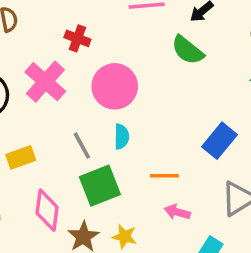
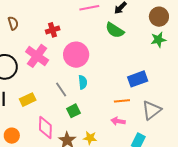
red cross: (77, 38) -> (53, 30), turned -32
blue rectangle: (219, 141) -> (138, 79), turned 36
orange line: (164, 176) -> (122, 101), moved
green square: (100, 186) -> (73, 111), size x0.6

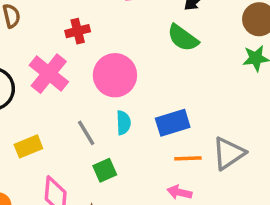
blue rectangle: (138, 79) -> (173, 123), moved
gray triangle: (152, 110) -> (229, 153), moved

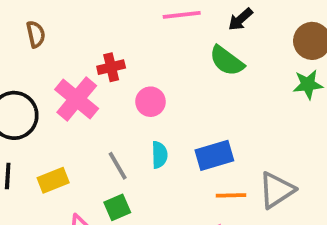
red cross: (78, 31) -> (111, 67), moved
pink circle: (115, 75) -> (151, 102), size x0.6
green square: (105, 170) -> (117, 207), moved

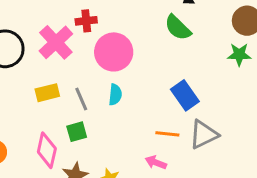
pink circle: (151, 102) -> (114, 52), size x1.6
blue rectangle: (214, 155) -> (185, 95), moved, turned 64
yellow rectangle: (53, 180) -> (47, 93), moved

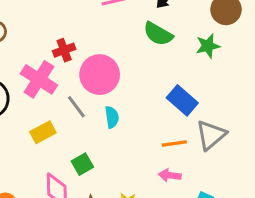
green star: (239, 54) -> (208, 46), moved
gray line: (81, 99) -> (76, 107), moved

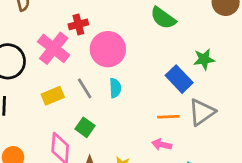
green star: (208, 46) -> (204, 59), moved
gray line: (76, 107) -> (85, 88), moved
green square: (82, 164) -> (85, 127), turned -30

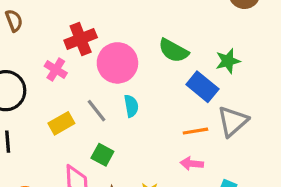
green semicircle: (163, 18) -> (174, 51), moved
red cross: (78, 24) -> (81, 39), size x1.4
pink cross: (54, 48) -> (56, 70), size x0.6

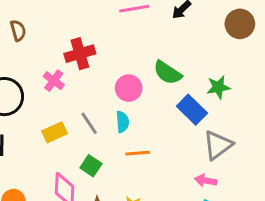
pink circle: (117, 63) -> (129, 88), moved, size x0.7
orange line: (195, 131) -> (138, 153), moved
pink arrow: (192, 164) -> (206, 181), moved

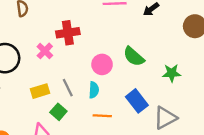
blue rectangle: (192, 110) -> (137, 101), moved
green square: (91, 166) -> (58, 112), moved

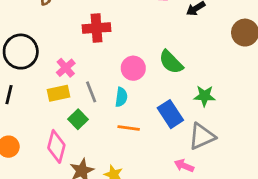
pink cross: (45, 51) -> (66, 68), moved
green star: (172, 73) -> (204, 96), moved

